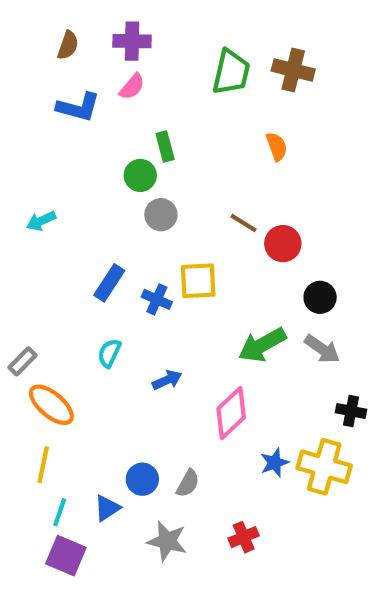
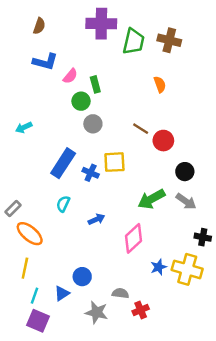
purple cross: (132, 41) -> (101, 24), moved, size x1.4
pink semicircle: (132, 87) -> (70, 76), moved
blue rectangle: (109, 283) -> (63, 163), size x1.4
gray semicircle: (188, 483) -> (120, 293), moved, turned -112

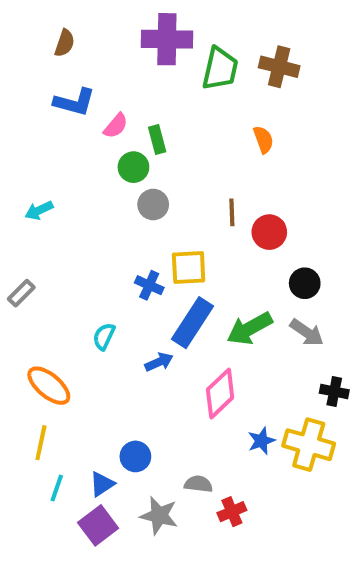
brown line: (141, 129) -> (232, 212), turned 56
blue rectangle: (63, 163) -> (193, 323), moved
gray rectangle: (13, 209) -> (21, 293), moved
purple square: (38, 321) -> (98, 525), moved, turned 30

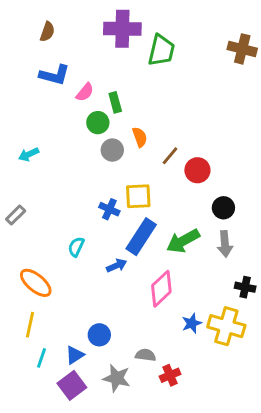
brown cross: (279, 67) -> (242, 49), moved
orange semicircle: (263, 140) -> (140, 137), moved
brown line: (232, 212) -> (170, 156), turned 42
gray arrow: (307, 332) -> (225, 244), turned 50

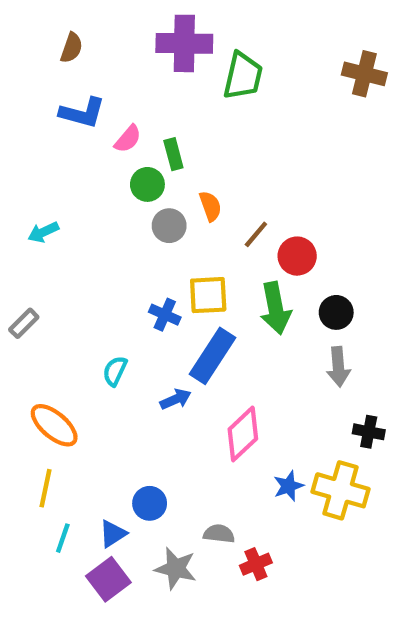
green arrow: (183, 241) -> (275, 308), moved, turned -72

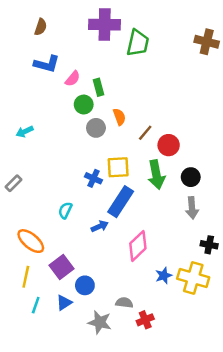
purple square: (108, 579) -> (62, 267), moved

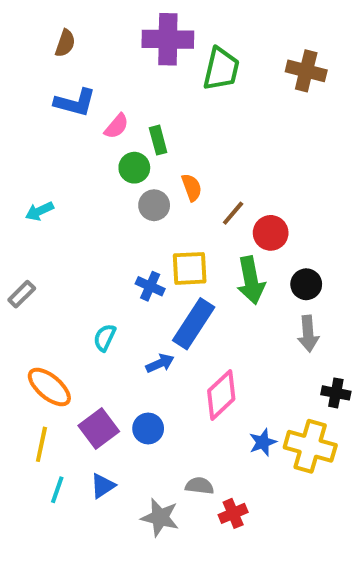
brown cross: (207, 42) -> (306, 71), moved
blue circle: (85, 285) -> (148, 428), moved

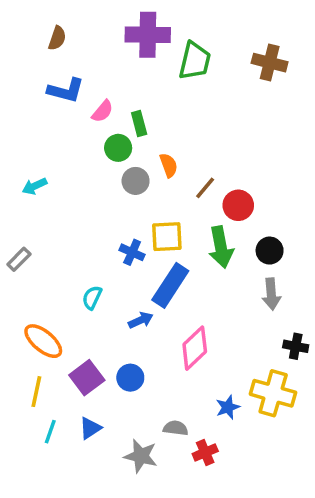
blue star: (263, 442) -> (228, 407), moved

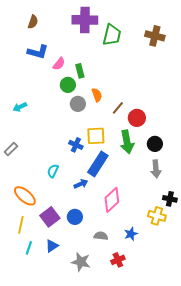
yellow cross: (273, 393) -> (157, 216), moved, size x0.7
gray semicircle: (176, 428) -> (101, 236), moved

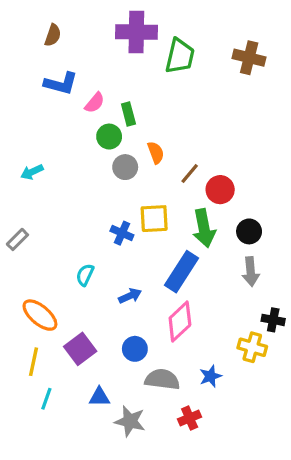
blue rectangle: (98, 164) -> (181, 272), moved
blue circle: (75, 217) -> (135, 349), moved
gray semicircle: (101, 236) -> (162, 379), size x1.5
blue triangle: (52, 246) -> (99, 397), moved, turned 32

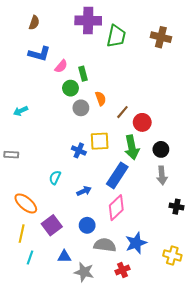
gray rectangle: (17, 239) -> (11, 155), turned 48
yellow cross: (252, 347) -> (172, 255), moved
blue star: (210, 376) -> (136, 243), size x1.5

